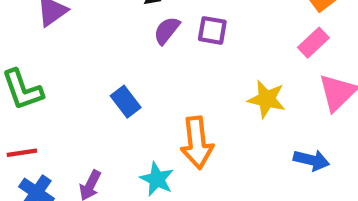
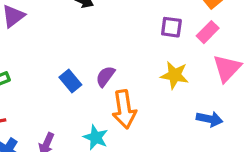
purple semicircle: (167, 30) -> (105, 76), moved
purple square: (212, 30) -> (171, 27), moved

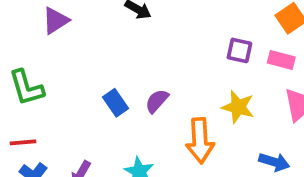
pink rectangle: (208, 32) -> (281, 60), turned 55
orange arrow: (124, 109) -> (200, 141), moved

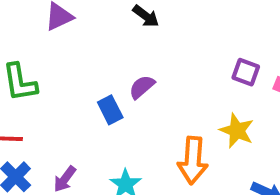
purple semicircle: (157, 101) -> (142, 87), moved

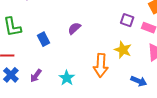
blue rectangle: (110, 110) -> (44, 39), moved

